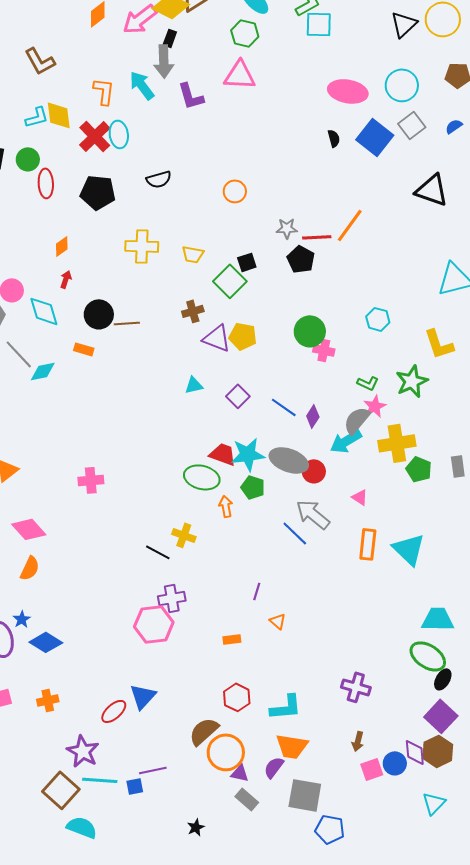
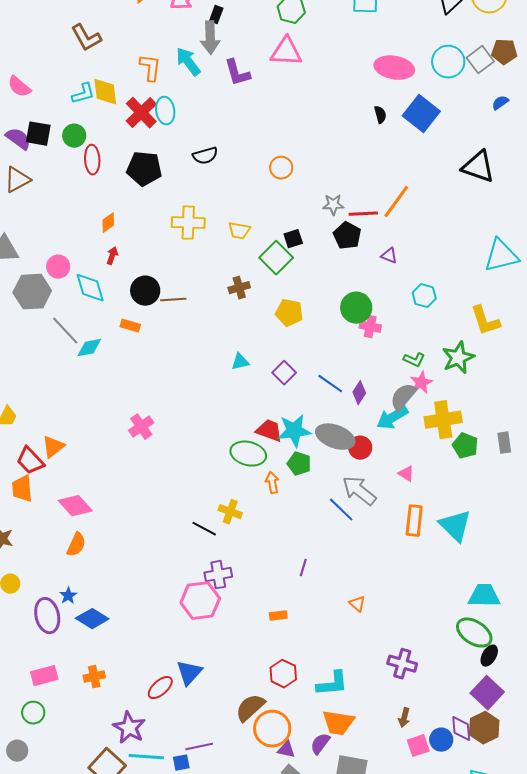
gray square: (412, 125) -> (480, 60), moved
purple triangle: (217, 338) -> (389, 256), moved, size x0.6
pink cross: (91, 480) -> (141, 427), moved, turned -30
orange triangle: (278, 621) -> (357, 604), moved

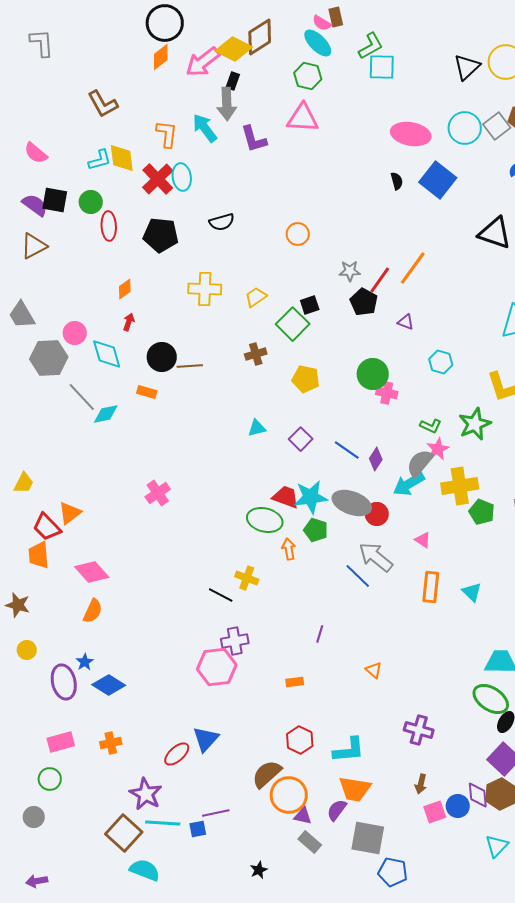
red line: (363, 214) -> (380, 280), turned -52
yellow trapezoid: (239, 231) -> (256, 297), turned 135
cyan triangle: (455, 526) -> (472, 592), size x0.6

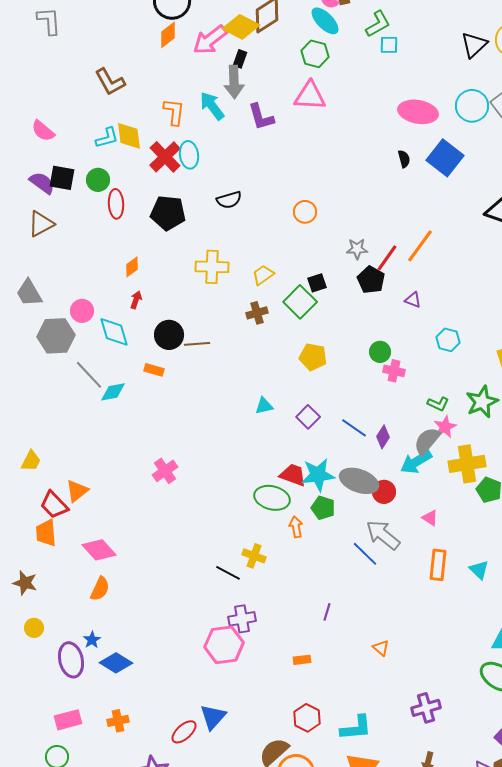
cyan square: (382, 67) -> (389, 45), size x0.7
brown cross: (256, 354) -> (257, 313), moved
green circle: (373, 374) -> (380, 352), size x0.7
purple cross: (419, 730) -> (426, 708), turned -32

